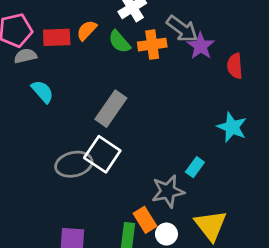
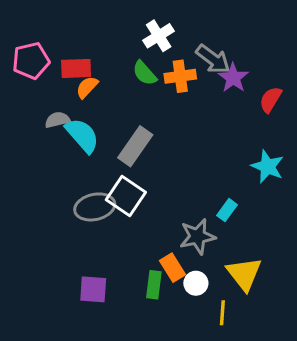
orange semicircle: (87, 30) -> (87, 87), moved
gray semicircle: (25, 56) -> (57, 120), moved
red semicircle: (235, 66) -> (271, 100), turned 35
cyan semicircle: (42, 92) -> (82, 135), moved, size x1.4

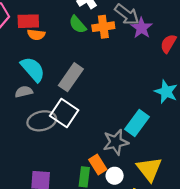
orange semicircle: (87, 87) -> (36, 35), turned -126
gray semicircle: (57, 120) -> (24, 92), moved
cyan rectangle: (227, 210) -> (137, 123), size x1.6

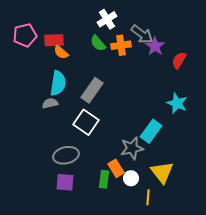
orange semicircle: (36, 35) -> (61, 52), turned 35
cyan semicircle: (33, 69) -> (58, 83), turned 50
gray ellipse: (42, 121) -> (66, 155), moved

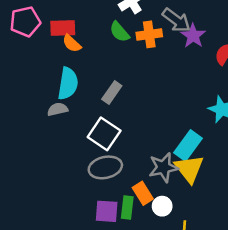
gray rectangle: (92, 90) -> (112, 93), size x0.7
gray ellipse: (66, 155) -> (105, 167), moved
yellow triangle: (162, 172) -> (189, 169), moved
purple square: (65, 182) -> (107, 211), moved

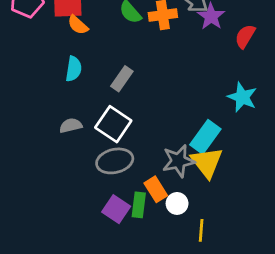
cyan semicircle: (68, 83) -> (74, 69), size x0.7
gray semicircle: (58, 109) -> (71, 126), moved
purple square: (107, 211) -> (116, 209), turned 30

